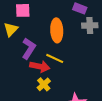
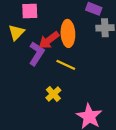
red arrow: (40, 66) -> (49, 40), moved, turned 132

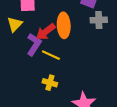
yellow line: (66, 65) -> (51, 55), moved
yellow cross: (53, 94) -> (50, 83), turned -32

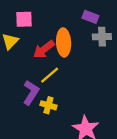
purple L-shape: (34, 44) -> (31, 92), moved
yellow line: (51, 55) -> (50, 75), turned -66

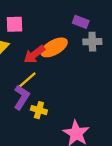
orange ellipse: (64, 42) -> (54, 47), turned 64
yellow line: (50, 75) -> (27, 80), moved

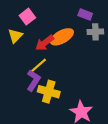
pink square: (15, 24) -> (27, 17), turned -35
yellow cross: (39, 110) -> (49, 92), size x1.5

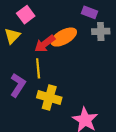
yellow line: (39, 65) -> (38, 68), turned -54
purple L-shape: (33, 80) -> (18, 85), moved

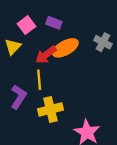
purple rectangle: (90, 12) -> (54, 23), moved
gray cross: (101, 31) -> (103, 42), turned 30
yellow cross: (49, 97) -> (50, 109), turned -30

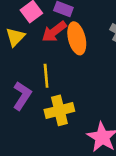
orange ellipse: (65, 48) -> (77, 38), turned -75
red arrow: (46, 55) -> (54, 32), moved

